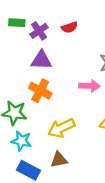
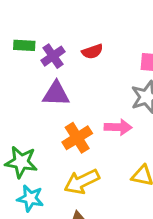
orange cross: (40, 91) -> (77, 138), moved, turned 30

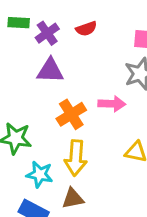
yellow arrow: (82, 182) -> (76, 158), turned -60
cyan star: (30, 198) -> (40, 174), moved

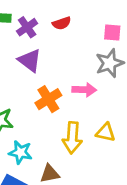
purple triangle: (50, 71) -> (30, 60), turned 35
yellow arrow: (76, 158) -> (72, 138), moved

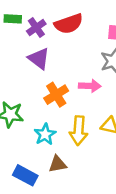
red semicircle: (62, 23) -> (69, 24), size x1.6
cyan star: (20, 152) -> (45, 134), moved, turned 30

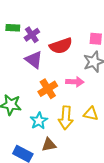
red semicircle: (69, 24) -> (61, 46), moved

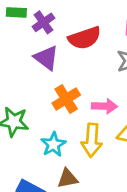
pink arrow: (75, 82) -> (104, 106), moved

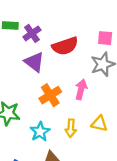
pink arrow: (104, 106) -> (81, 89), moved, turned -78
yellow arrow: (92, 140) -> (71, 128), size x0.7

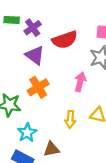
orange cross: (50, 95) -> (38, 87), moved
cyan star: (40, 132) -> (27, 133), moved

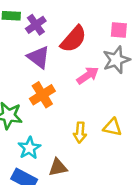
red semicircle: (65, 40) -> (73, 39), turned -30
pink arrow: (80, 82) -> (88, 75), moved, turned 42

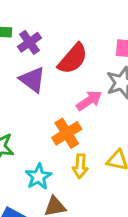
orange cross: (42, 95) -> (67, 133), moved
cyan star: (29, 148) -> (38, 177), moved

